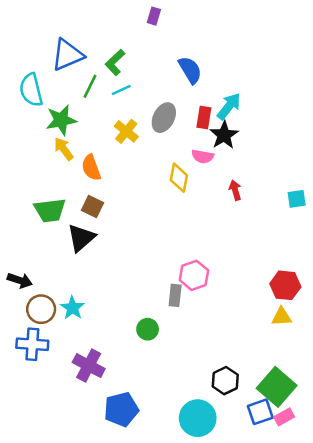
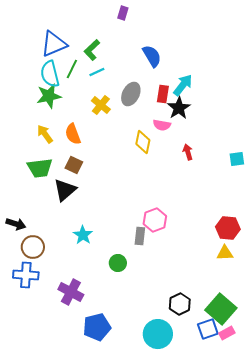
cyan semicircle: (31, 90) -> (50, 74), moved
yellow arrow: (64, 149) -> (45, 134), moved
cyan star: (72, 308) -> (83, 235), moved

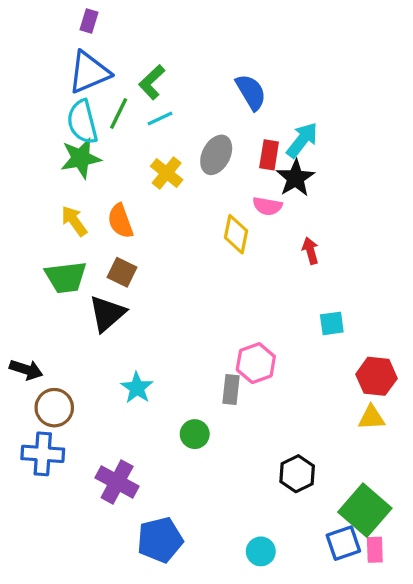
purple rectangle: (123, 13) -> (89, 21), moved
cyan square: (237, 159) -> (332, 323), moved
black hexagon: (180, 304) -> (297, 474), moved
pink rectangle: (227, 333) -> (375, 550), turned -63
cyan circle: (158, 334) -> (261, 551), size x0.6

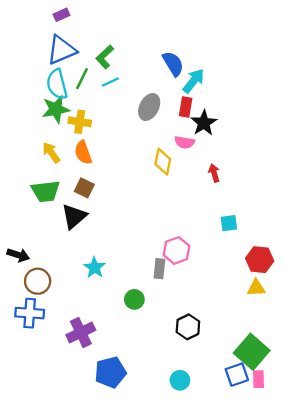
purple rectangle: (89, 21) -> (61, 15), turned 49
cyan arrow: (302, 140) -> (194, 81), moved
yellow cross: (167, 173) -> (80, 122), moved, turned -30
black hexagon: (297, 474) -> (188, 327), moved
purple cross: (117, 482) -> (81, 332), turned 36

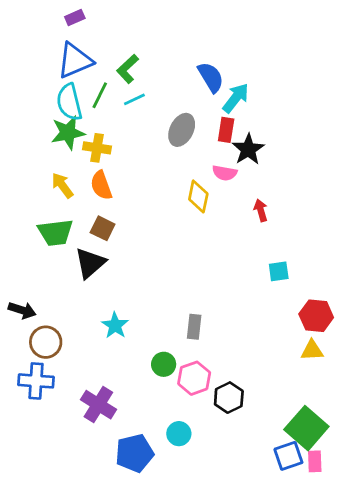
pink hexagon: (177, 250) -> (194, 378), moved
purple cross: (81, 332) -> (98, 405), turned -32
cyan circle: (180, 380) -> (179, 434), moved

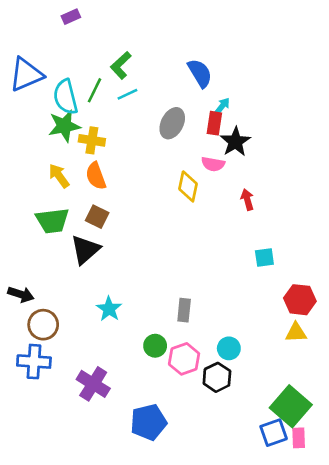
blue triangle: (75, 61) -> (26, 74), moved
cyan arrow: (236, 98) -> (222, 106), moved, size x0.6
cyan circle: (179, 434) -> (229, 348), moved
blue pentagon: (134, 453) -> (149, 422), moved

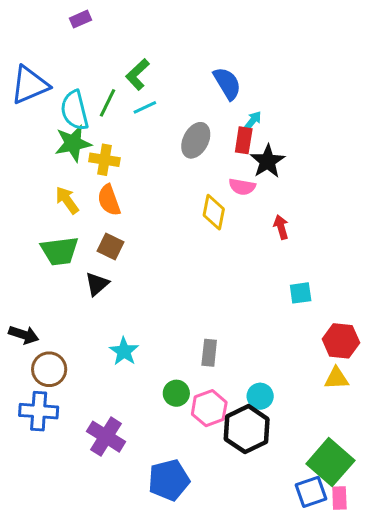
black triangle: (85, 250) -> (97, 284), size x0.7
black hexagon: (217, 377) -> (247, 429), size x1.4

